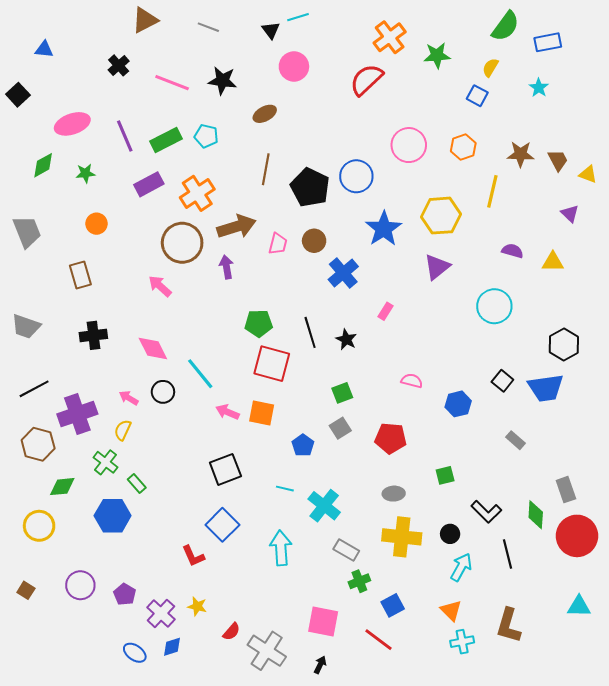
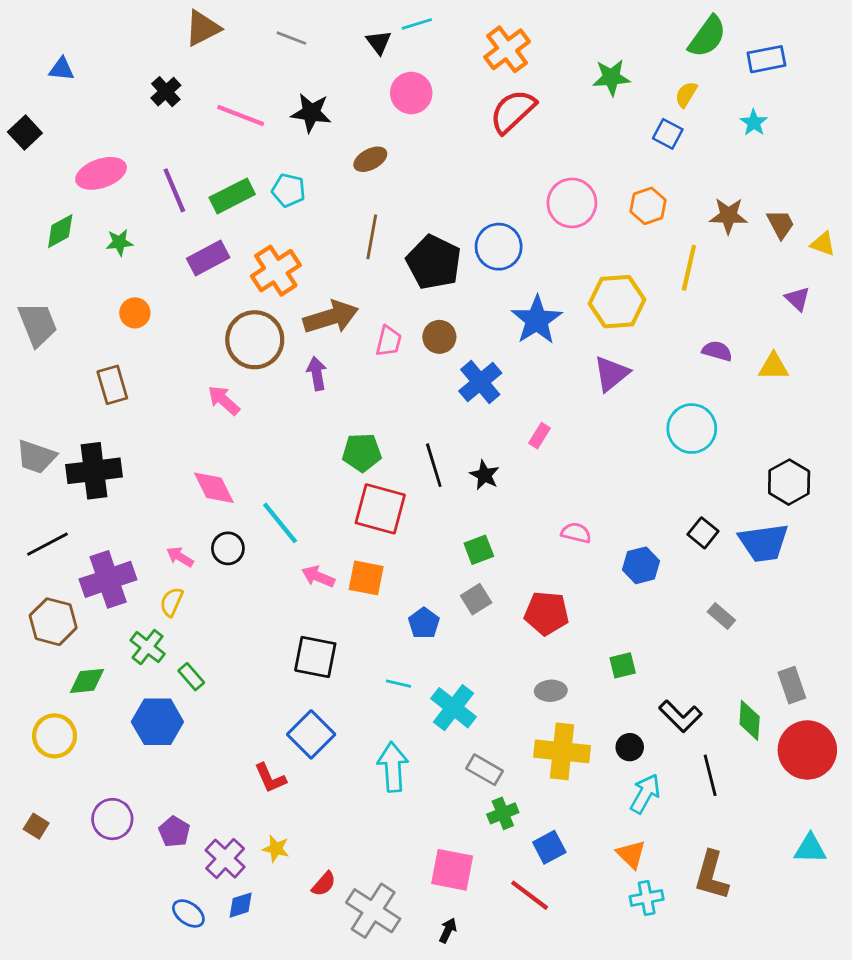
orange cross: (390, 37) -> (507, 49), moved
black cross: (93, 335) -> (94, 471), moved, size x1.4
black square: (225, 469) -> (315, 657), turned 32

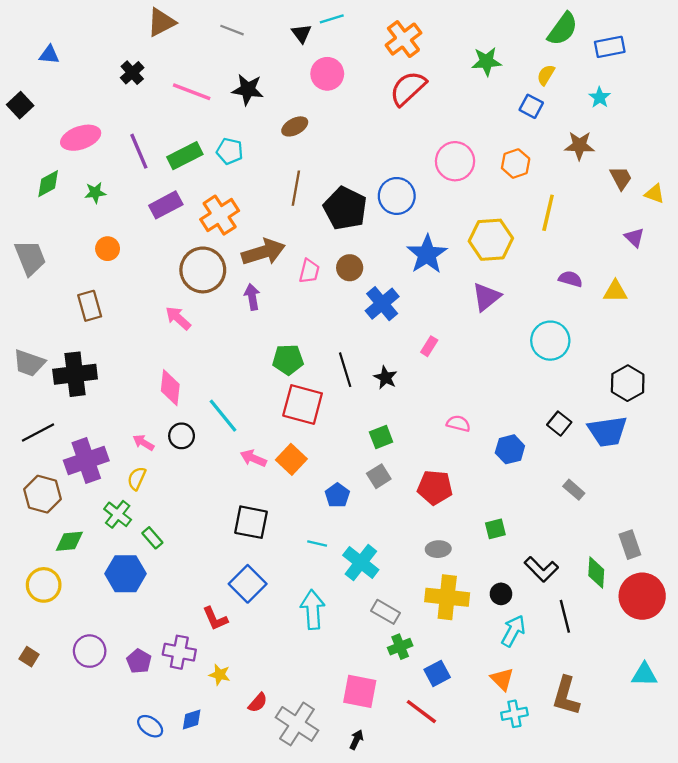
brown star: (728, 216) -> (579, 146), moved
pink diamond: (214, 488) -> (170, 388), turned 33
orange square: (366, 578) -> (291, 459), turned 32
purple cross: (225, 859) -> (179, 652), moved, turned -32

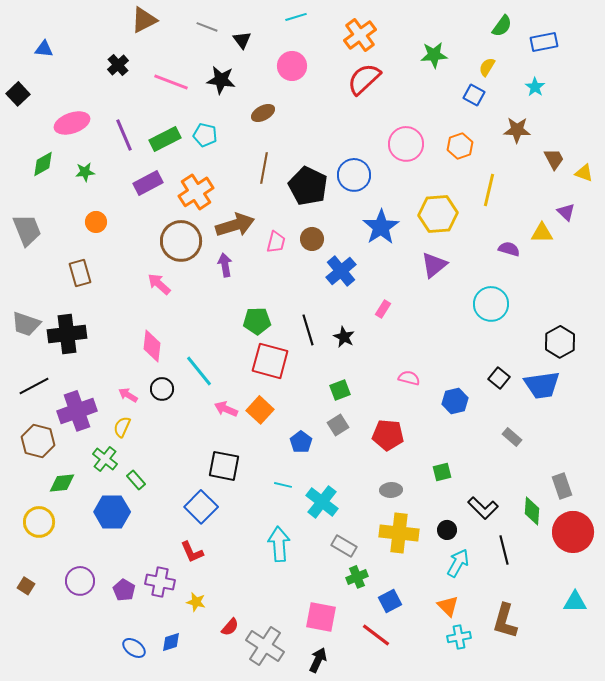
green semicircle: (563, 29) -> (502, 26), size x0.7
black triangle: (301, 33) -> (242, 40), moved
yellow triangle: (615, 291) -> (542, 233), moved
blue square: (248, 584) -> (201, 507), moved
black arrow: (356, 740) -> (318, 660), size x1.4

